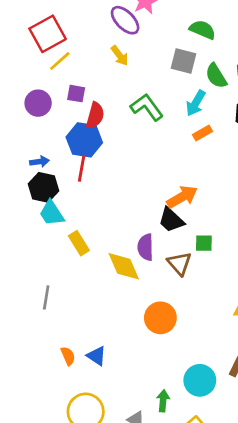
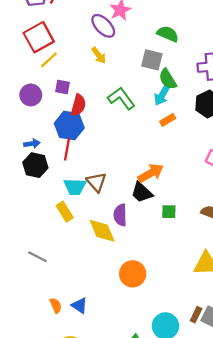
green semicircle: (216, 76) -> (168, 79), moved
cyan trapezoid: (52, 213) -> (75, 187), moved, turned -55
brown triangle: (179, 263) -> (96, 182), moved
gray line: (46, 297) -> (38, 257), turned -72

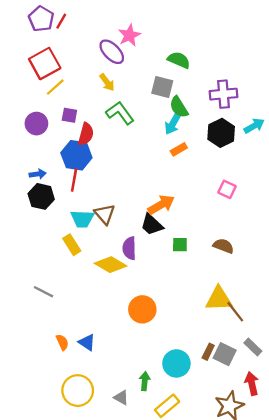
green L-shape: (121, 98) -> (120, 113), moved
yellow diamond: (102, 231) -> (111, 265), turned -36

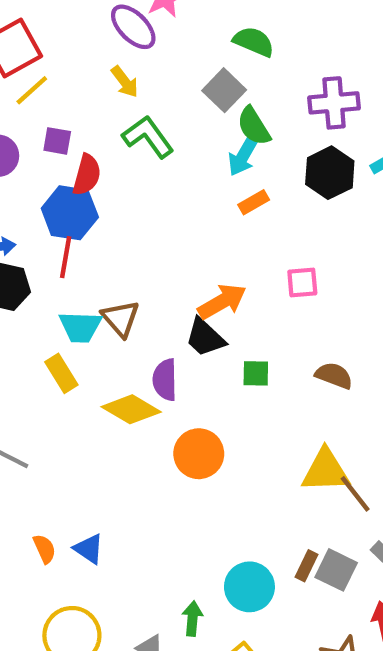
gray square: (162, 87) -> (224, 90), turned 30
pink square: (227, 189) -> (302, 283), moved, turned -30
orange circle: (142, 309) -> (199, 454), moved

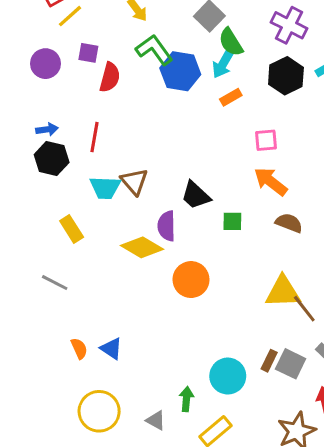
purple cross: (334, 103) -> (289, 25), turned 32
blue hexagon: (70, 213) -> (180, 71), moved
pink square: (302, 283) -> (266, 140), moved
orange arrow: (222, 302) -> (271, 182), moved, turned -112
yellow rectangle: (61, 373) -> (72, 229), moved

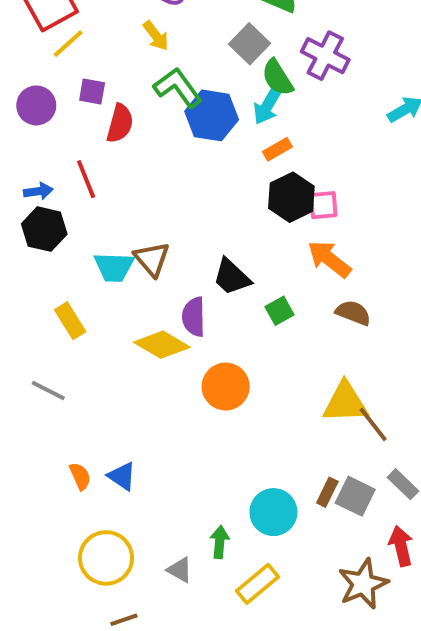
purple cross: (289, 25) -> (325, 56), moved
black hexagon: (286, 76) -> (291, 197), moved
red line: (94, 137) -> (86, 179), moved, turned -32
green square: (232, 221) -> (279, 311), turned -30

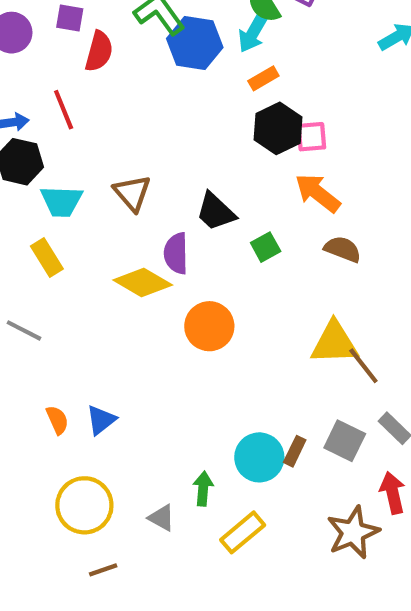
cyan trapezoid: (114, 267) -> (61, 201), moved
blue triangle: (122, 476) -> (101, 420), turned 48
brown rectangle: (327, 492) -> (295, 451), moved

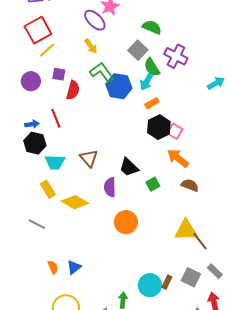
pink square: (311, 137) -> (175, 131), turned 35
yellow diamond: (143, 282) -> (75, 202), moved

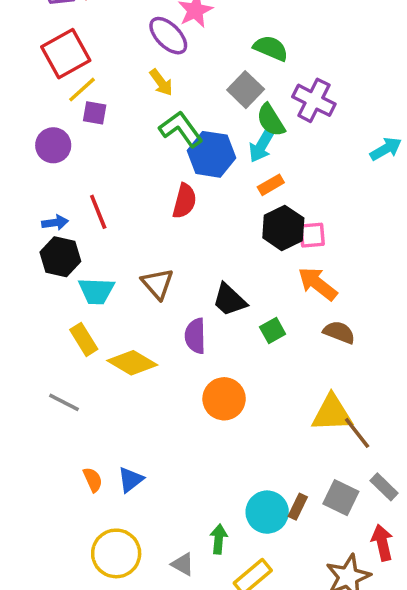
purple square: (59, 74) -> (95, 113), moved
red semicircle: (73, 90) -> (184, 201), moved
pink square: (175, 131) -> (312, 235), turned -35

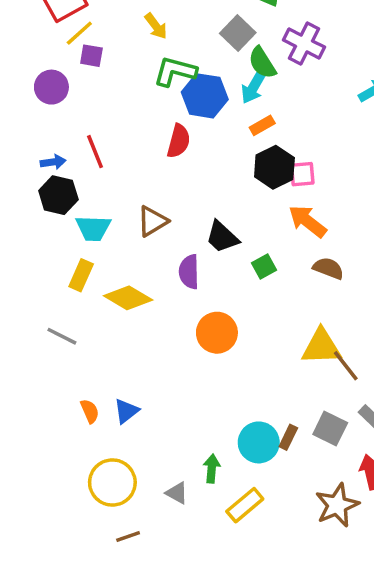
green L-shape: (181, 129) -> (175, 71), turned -39
brown triangle: (157, 284) -> (152, 221), turned 40
yellow rectangle: (84, 339) -> (81, 275), turned 56

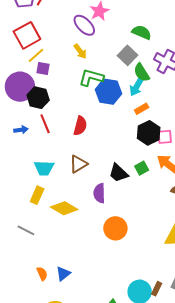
purple circle: (51, 87) -> (20, 87), size x1.5
red semicircle: (179, 141) -> (80, 126), moved
black hexagon: (58, 195) -> (38, 98), moved
green square: (264, 267) -> (142, 168), moved

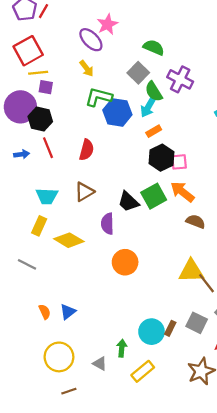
yellow line: (36, 55) -> (38, 73), turned 36
green square: (142, 168) -> (154, 196), size x1.6

